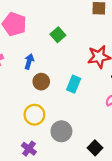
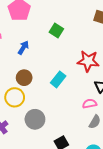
green square: (58, 35) -> (56, 31), turned -32
brown circle: (41, 82) -> (24, 78), moved

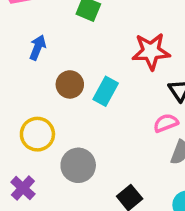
brown circle: (24, 78) -> (70, 84), moved

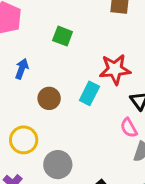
cyan rectangle: (106, 91) -> (89, 93), moved
pink semicircle: (166, 123) -> (129, 128), turned -96

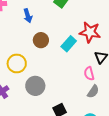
blue arrow: (22, 69) -> (28, 16), turned 128

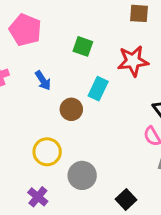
red star: (90, 32) -> (133, 61), moved
cyan rectangle: (69, 44) -> (98, 89), moved

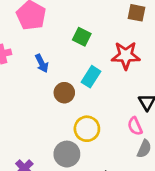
yellow circle: (47, 152) -> (87, 129), moved

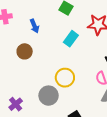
brown circle: (64, 93) -> (25, 51), moved

